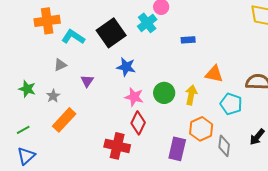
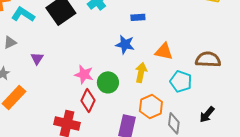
blue star: (126, 67) -> (125, 44), moved
green circle: (164, 93) -> (108, 82), moved

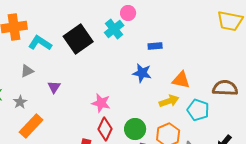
yellow arrow: (141, 72) -> (169, 101), moved, turned 60
green circle: (108, 82) -> (135, 129), moved

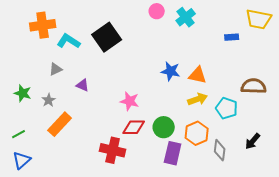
cyan cross: (114, 29) -> (186, 17), moved
blue rectangle: (155, 46) -> (232, 37), moved
orange triangle: (181, 80) -> (198, 75), moved
purple triangle: (54, 87) -> (83, 85), turned -40
red diamond: (105, 129) -> (134, 127), turned 65

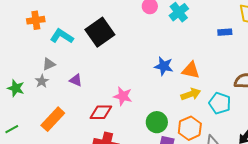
orange cross: (43, 25) -> (36, 20), size x0.7
gray star: (49, 100) -> (42, 81), moved
red diamond: (134, 127) -> (101, 112), moved

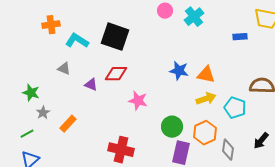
black square: (100, 32) -> (115, 37), turned -36
gray triangle: (49, 64) -> (64, 69), turned 48
gray star: (42, 81) -> (43, 113), moved
red diamond: (101, 112) -> (116, 74), moved
orange rectangle: (53, 119) -> (68, 124), size x0.7

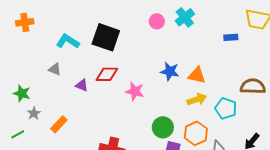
pink circle: (165, 11) -> (157, 21), moved
orange cross: (51, 25) -> (25, 22), moved
pink star: (138, 101) -> (135, 91), moved

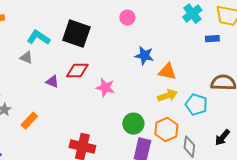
cyan cross: (185, 17) -> (192, 14), moved
blue rectangle: (231, 37) -> (212, 39), moved
gray triangle: (55, 69) -> (26, 58), moved
blue star: (170, 71) -> (144, 56), moved

